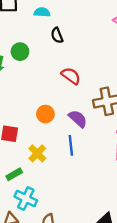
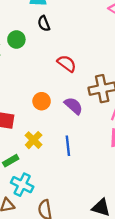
black semicircle: (57, 35) -> (44, 23), moved
blue line: (71, 145) -> (68, 146), moved

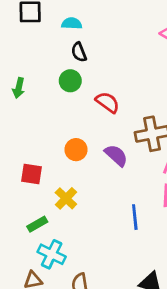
green circle: (16, 39) -> (70, 81), moved
blue line: (68, 146) -> (135, 217), moved

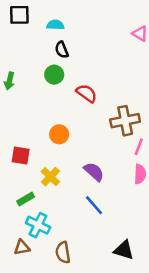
purple semicircle: (116, 155) -> (94, 172), moved
blue line: (135, 217) -> (94, 205), moved, turned -35

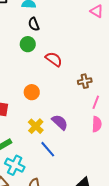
brown cross: (125, 121) -> (85, 81), size x0.6
yellow cross: (50, 177) -> (36, 126), moved
blue line: (94, 205) -> (48, 149), moved

